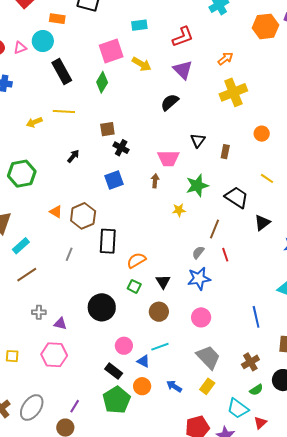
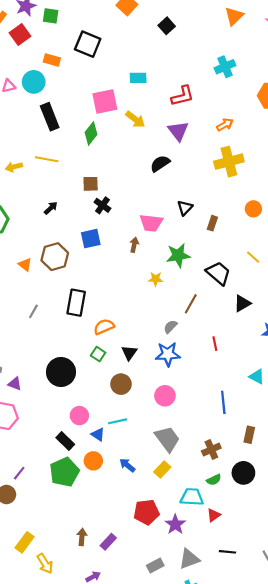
brown hexagon: (83, 216) -> (55, 257), moved
red line: (225, 255) -> (215, 344), moved
cyan trapezoid: (238, 408) -> (192, 497), turned 140

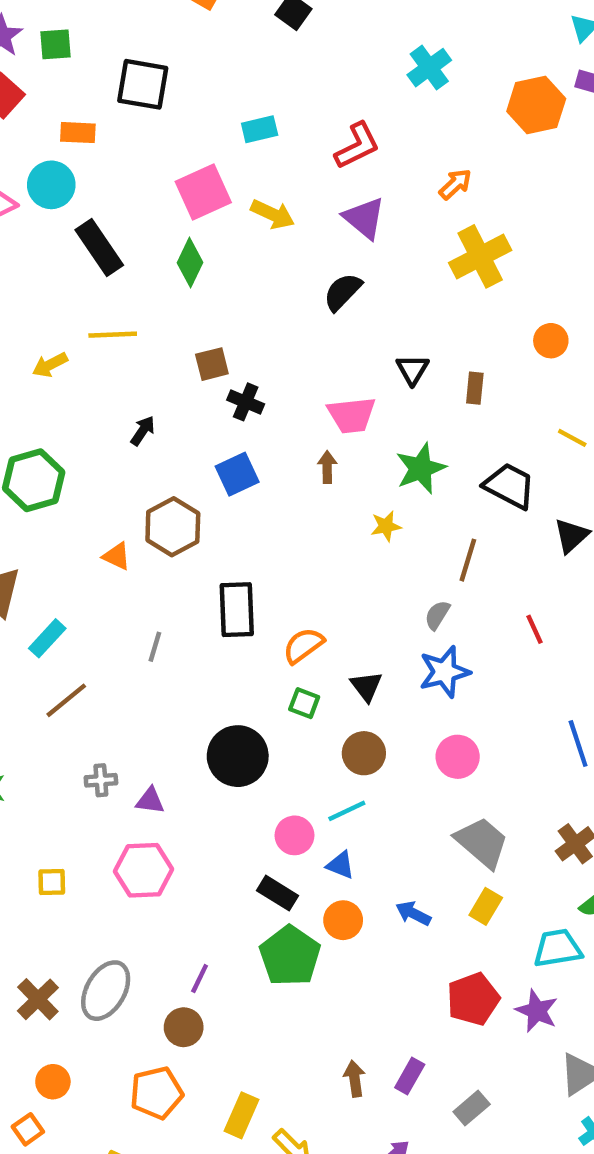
cyan line: (117, 421) -> (347, 811), moved
gray rectangle: (155, 565) -> (472, 1108), moved

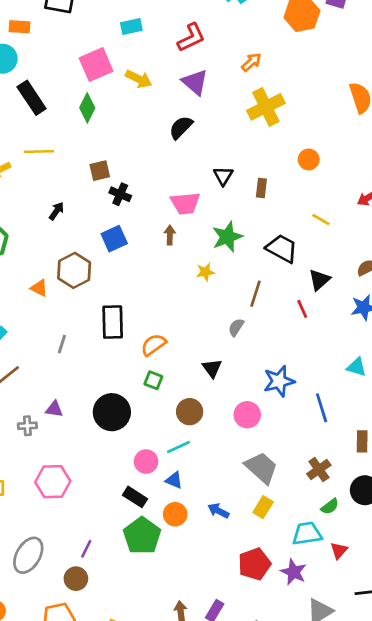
red line: (535, 629) -> (302, 309), moved
blue star: (445, 672) -> (279, 381), moved
black triangle: (366, 686) -> (212, 368), moved
purple triangle: (150, 801) -> (54, 409), moved

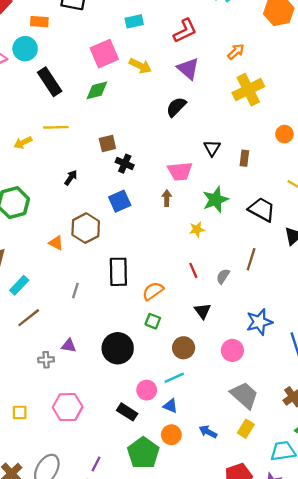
green diamond: (87, 108) -> (97, 90), turned 50
brown line: (256, 294) -> (251, 259), moved
red line: (302, 309) -> (193, 270), moved
black rectangle: (135, 497) -> (127, 412), moved

